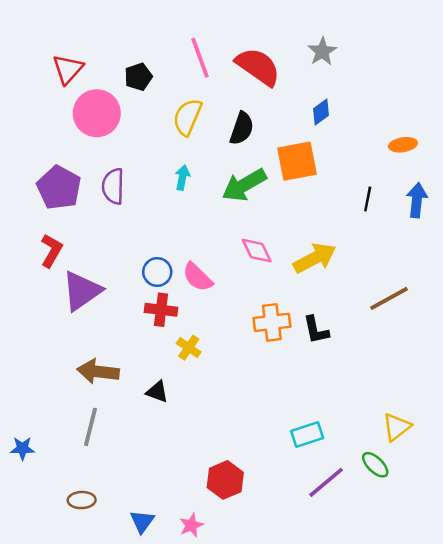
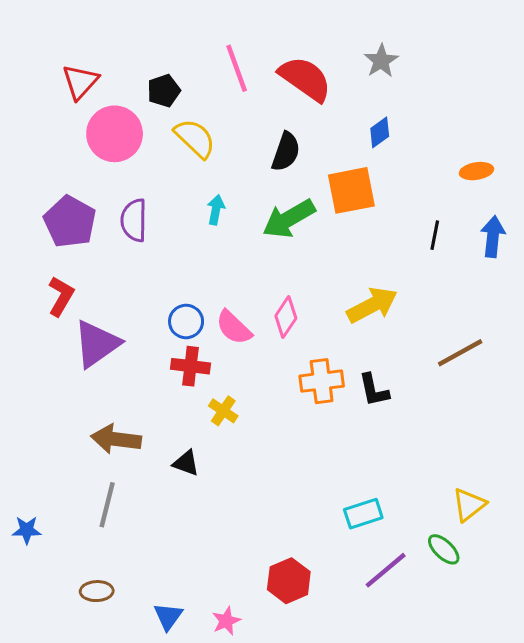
yellow semicircle: (187, 117) -> (195, 138), moved, turned 111
pink diamond: (257, 251) -> (286, 317), moved, turned 60
red hexagon: (225, 480) -> (289, 581), moved

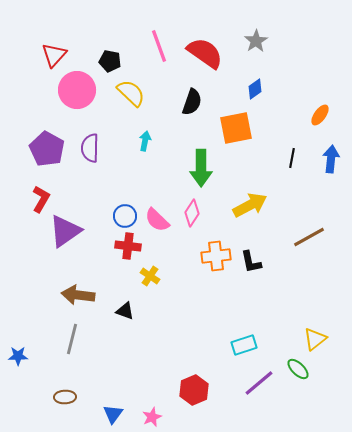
black pentagon: (164, 91) -> (110, 61), turned 30
orange ellipse: (476, 171) -> (320, 115), turned -45
green arrow: (289, 219) -> (201, 168), moved, turned -60

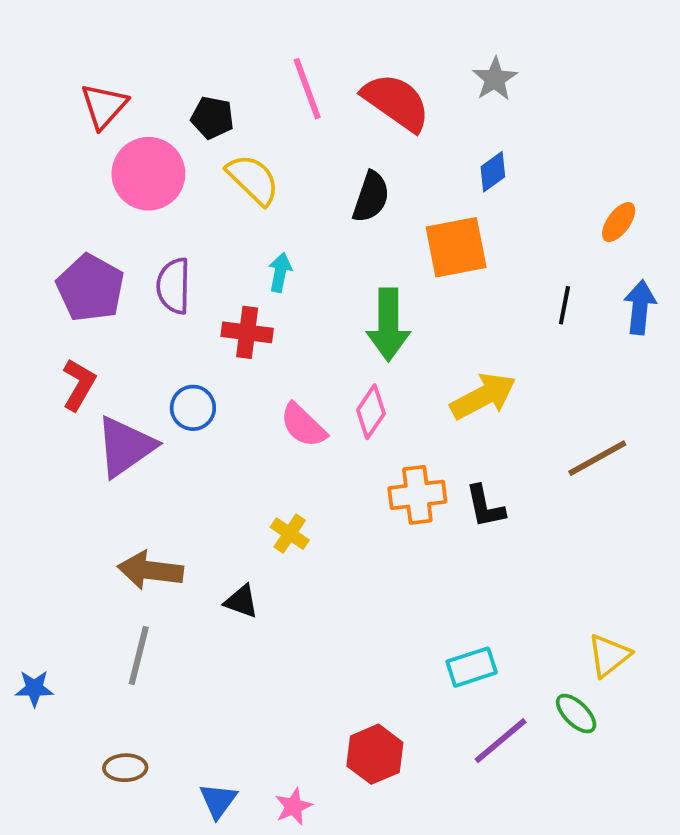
blue circle: (125, 216) -> (193, 408), moved
red cross: (128, 246) -> (247, 332), moved

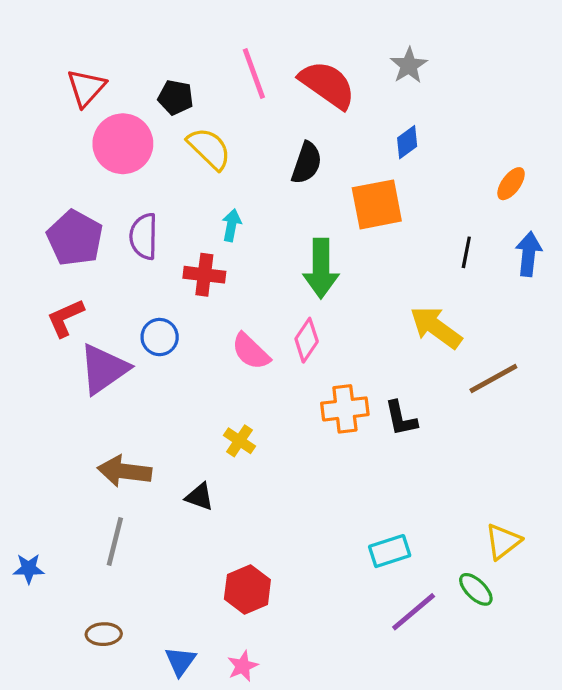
red L-shape: (79, 385) -> (65, 318), turned -144
yellow arrow: (483, 396) -> (436, 327), moved, turned -116
red hexagon: (375, 754) -> (247, 589), moved

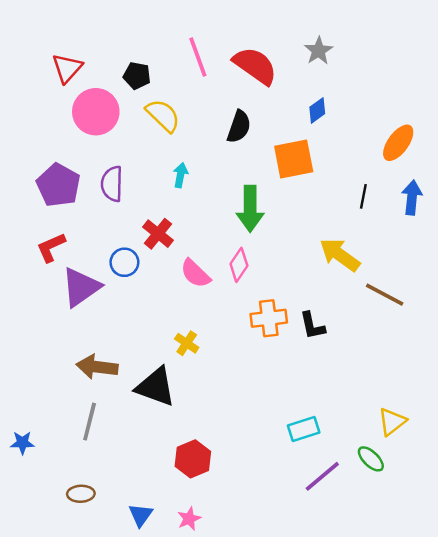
orange ellipse: (511, 184) -> (398, 143), size x1.4
red cross: (204, 275) -> (158, 234), moved, turned 32
brown line: (493, 379) -> (385, 295), turned 57
black triangle: (200, 497) -> (156, 387), size x1.8

